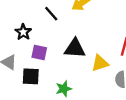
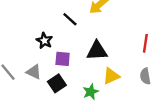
yellow triangle: (100, 63) -> (111, 76), moved
black square: (31, 76) -> (57, 83), turned -30

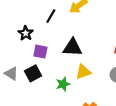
black line: (70, 19) -> (51, 16), turned 72
gray triangle: (34, 72) -> (11, 74), moved

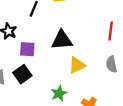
green star: (63, 84) -> (59, 93), moved

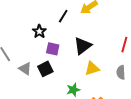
black triangle: (62, 40) -> (83, 46), turned -42

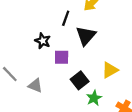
black triangle: (83, 46) -> (86, 36), moved
black square: (45, 69) -> (80, 80), moved

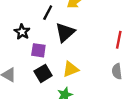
yellow triangle: (110, 70) -> (71, 69), moved
black square: (80, 80) -> (43, 73), moved

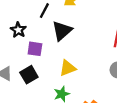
black square: (43, 73) -> (29, 75), moved

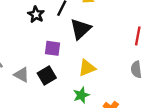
black star: (18, 30) -> (36, 15), moved

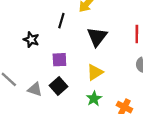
black star: (36, 15) -> (31, 40), moved
black triangle: (81, 29) -> (97, 37), moved

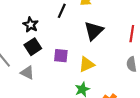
purple square: (59, 60) -> (61, 56), moved
black square: (59, 86) -> (33, 47), moved

